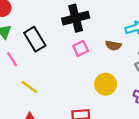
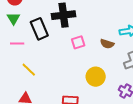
black cross: (76, 18) -> (63, 15), moved
pink line: (12, 59) -> (17, 43), turned -64

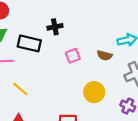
black cross: (63, 15) -> (55, 27), size x0.6
black rectangle: (39, 29) -> (29, 43), turned -50

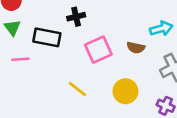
pink square: (73, 56) -> (98, 50), size x1.5
yellow line: (20, 89) -> (77, 89), moved

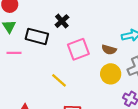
black cross: (76, 17) -> (62, 21), turned -32
yellow circle: (125, 91) -> (111, 74), moved

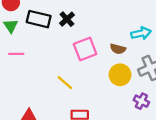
black rectangle: (37, 36) -> (39, 19), moved

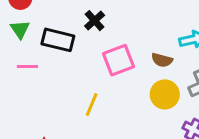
black rectangle: (39, 19) -> (58, 40), moved
yellow line: (65, 83) -> (92, 105), turned 72

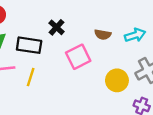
brown semicircle: (162, 60) -> (103, 35), moved
yellow line: (92, 105) -> (31, 77), moved

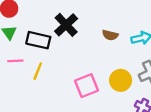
black cross: (57, 27) -> (66, 25), size x1.5
pink square: (78, 57) -> (87, 86), moved

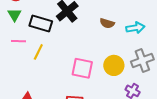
pink square: (87, 86) -> (82, 68), turned 30

